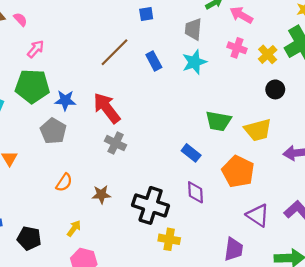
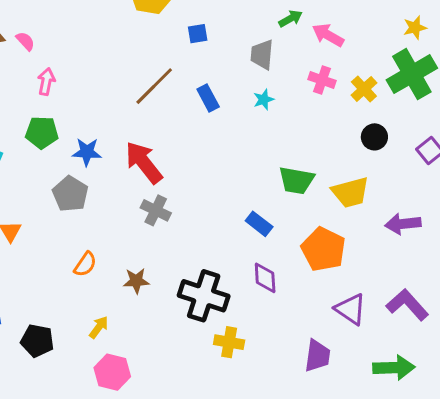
pink arrow: (36, 49) -> (46, 82), turned -30
cyan star: (194, 62) -> (264, 99), size x0.6
green pentagon: (32, 86) -> (42, 132), size x0.7

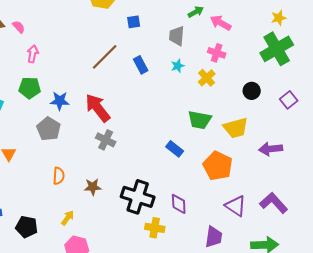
yellow cross: (364, 89) -> (207, 78), moved
orange semicircle: (85, 264) -> (59, 176), turned -30
purple diamond: (265, 278) -> (179, 204), moved

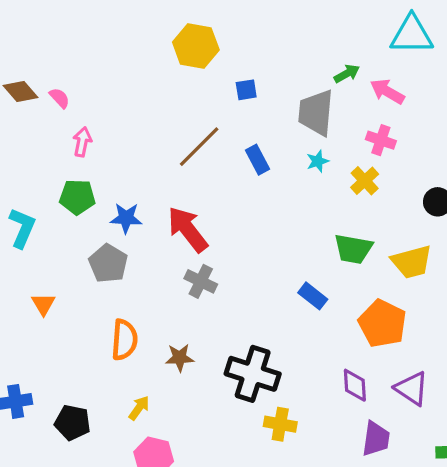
gray trapezoid: (177, 36) -> (316, 113), size x1.4
orange semicircle: (59, 176) -> (124, 340), size x1.4
purple diamond: (179, 204) -> (355, 385), moved

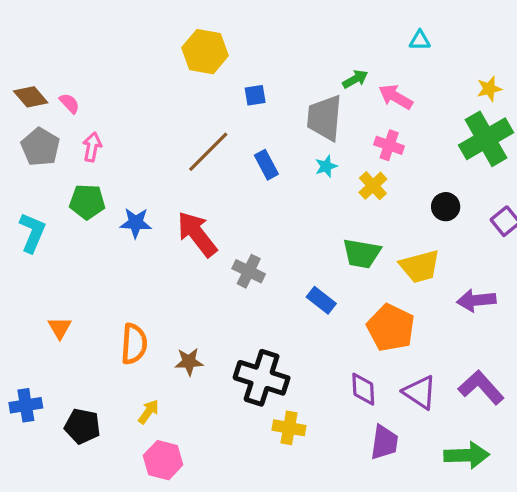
cyan triangle: (412, 35) -> (420, 40), size x0.5
gray pentagon: (108, 263) -> (40, 147), moved
gray cross: (201, 281) -> (249, 271), moved
orange triangle: (43, 304) -> (60, 328), moved

